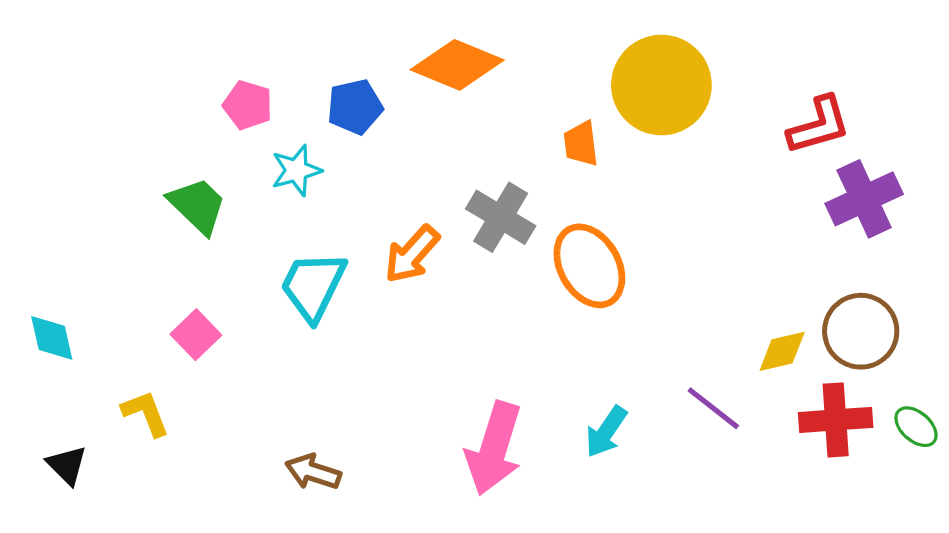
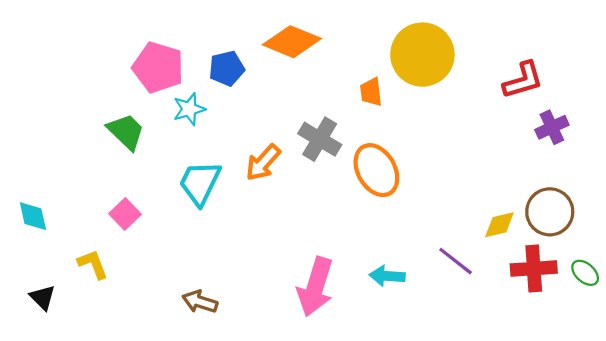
pink pentagon: (248, 105) -> (158, 67), size x1.6
purple cross: (864, 199) -> (552, 127), size x0.7
cyan arrow: (606, 432) -> (387, 276), turned 60

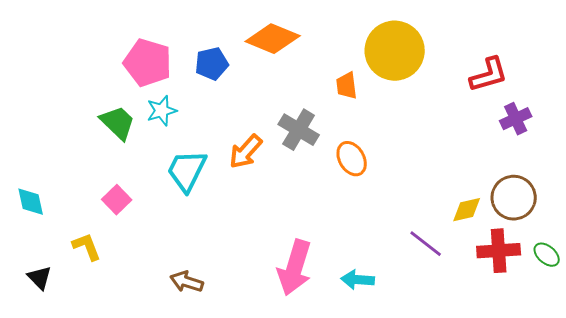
cyan star: (189, 109) -> (162, 111), moved
orange ellipse: (376, 170) -> (352, 159), size x0.7
cyan arrow: (387, 276) -> (358, 280), moved

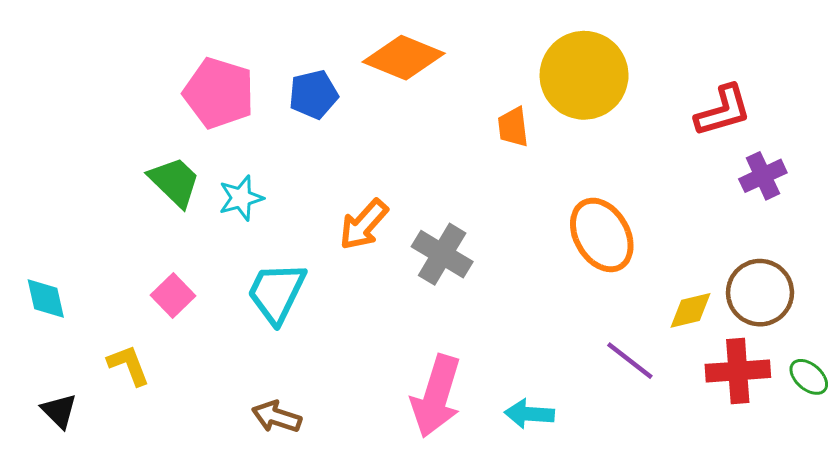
cyan star: (162, 111) -> (241, 198), moved
gray cross: (299, 130) -> (442, 254), moved
orange ellipse: (352, 159) -> (602, 235), moved, size x1.4
cyan trapezoid: (187, 171) -> (276, 293), moved

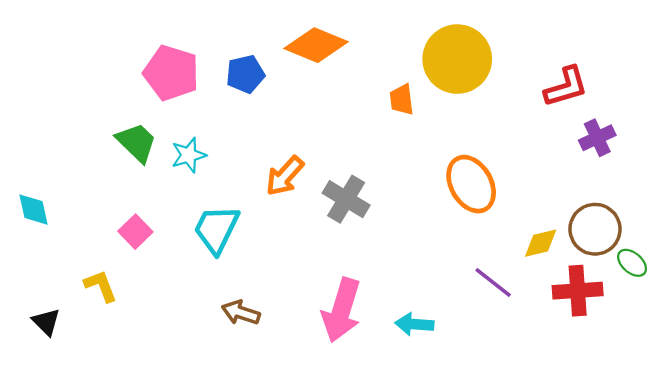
cyan diamond: (46, 299) -> (33, 210), moved
green ellipse: (809, 377) -> (632, 263), moved
brown arrow: (276, 417) -> (241, 313), moved

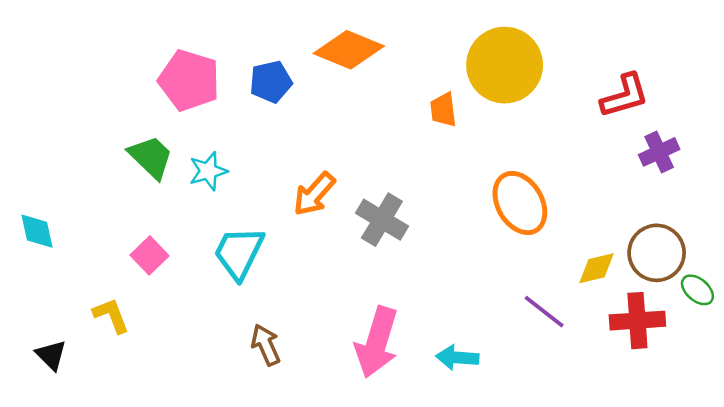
brown arrow: (241, 313) -> (266, 345), turned 48

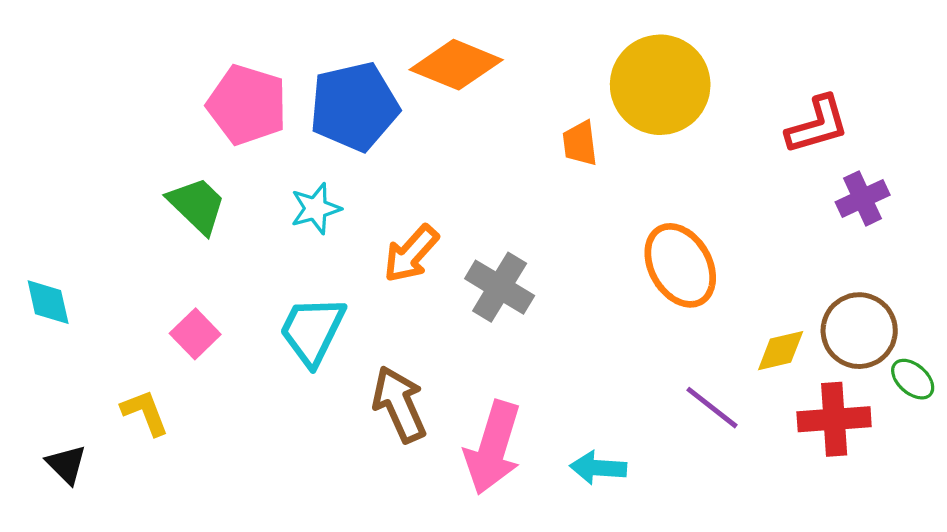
blue pentagon: (271, 82) -> (354, 107), size x1.6
cyan star: (208, 171) -> (316, 209), moved
brown arrow: (266, 345) -> (399, 404), moved, size x1.4

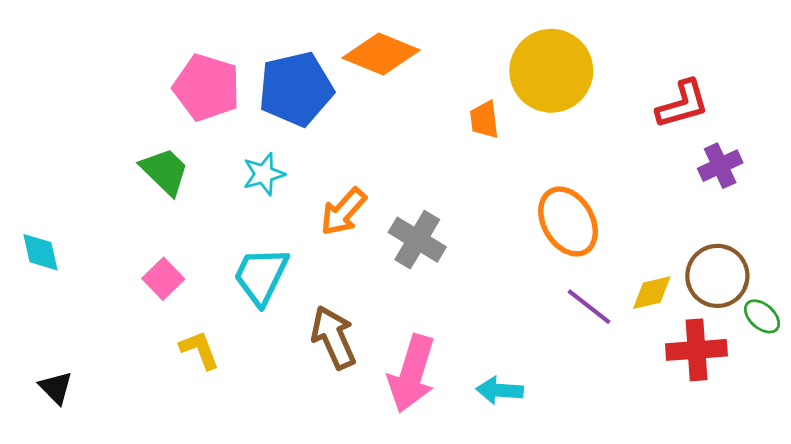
purple line: (712, 408) -> (589, 307), moved
yellow L-shape: (145, 413) -> (200, 350), moved

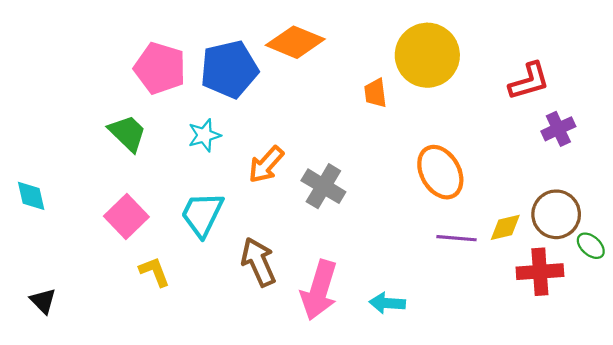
pink square: (163, 279) -> (126, 216), size x1.4
purple line: (589, 307) -> (457, 238), turned -33

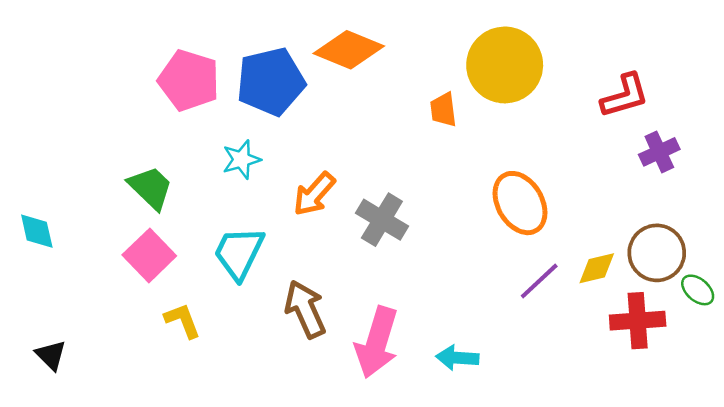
green trapezoid: (127, 133) -> (151, 188), moved
purple line: (457, 238) -> (539, 281), turned -48

